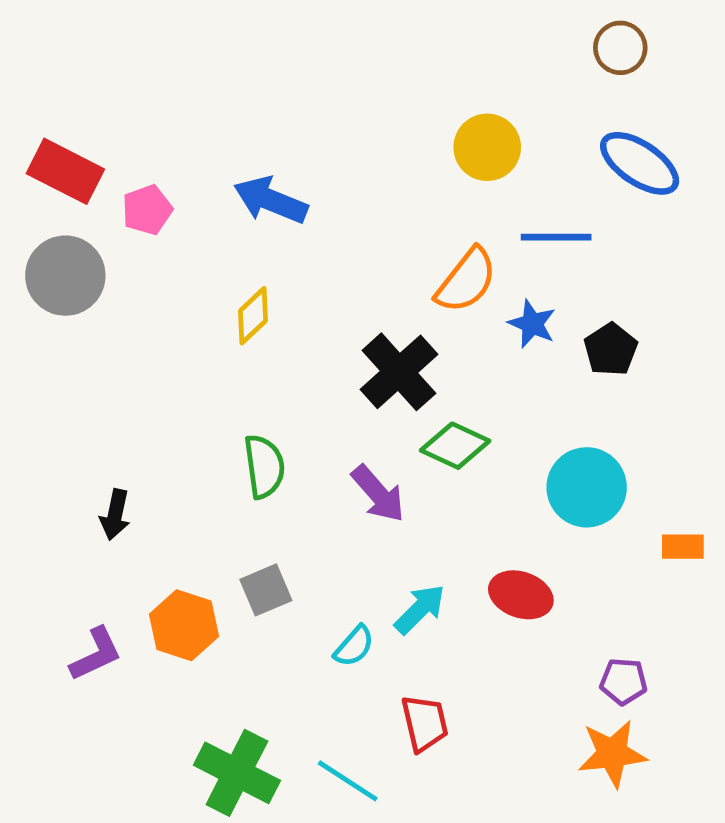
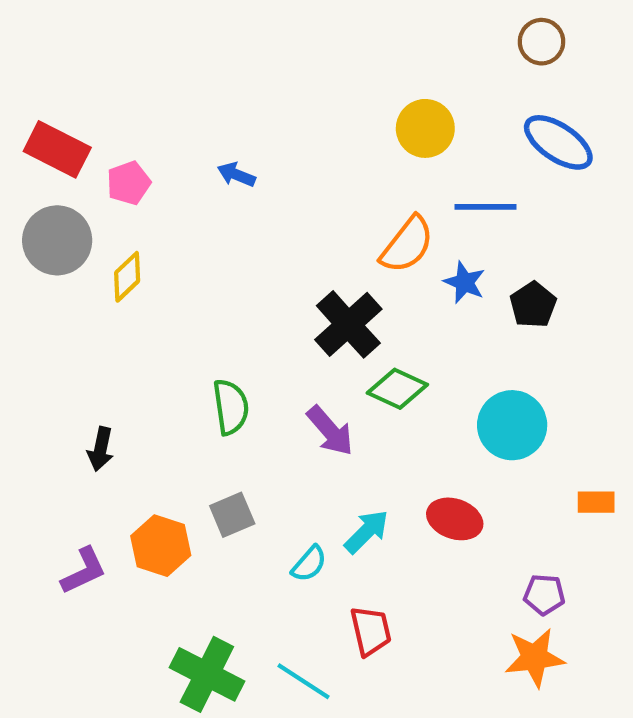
blue arrow: (271, 200) -> (236, 175), size x0.6
yellow diamond: (253, 316) -> (127, 277), moved
orange rectangle: (683, 547) -> (596, 502), moved

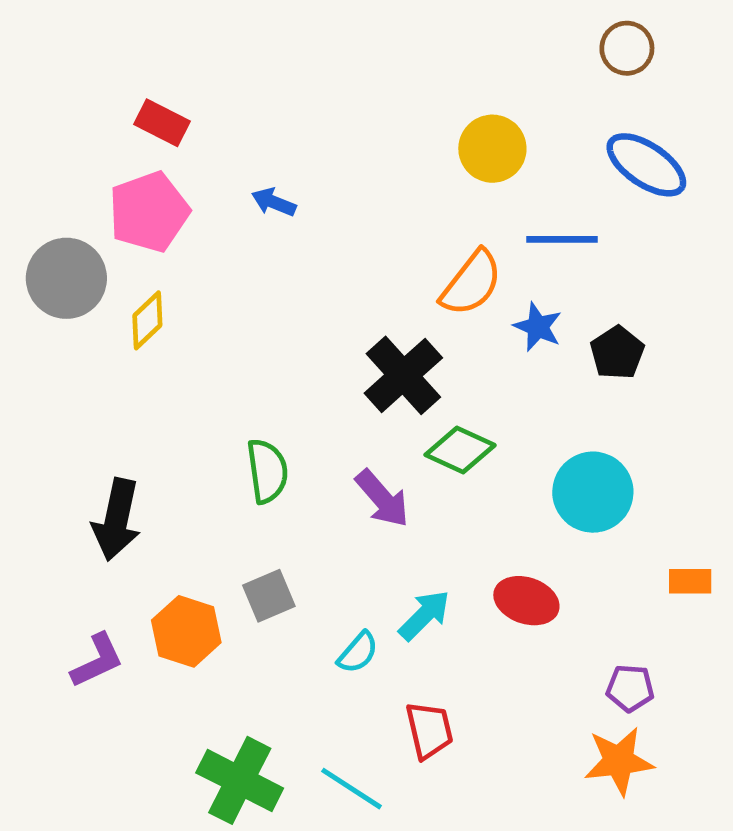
red rectangle: (57, 149) -> (162, 123), moved, size x0.7
pink pentagon: (129, 183) -> (149, 212), size x1.6
black arrow: (101, 449) -> (117, 520), size x1.6

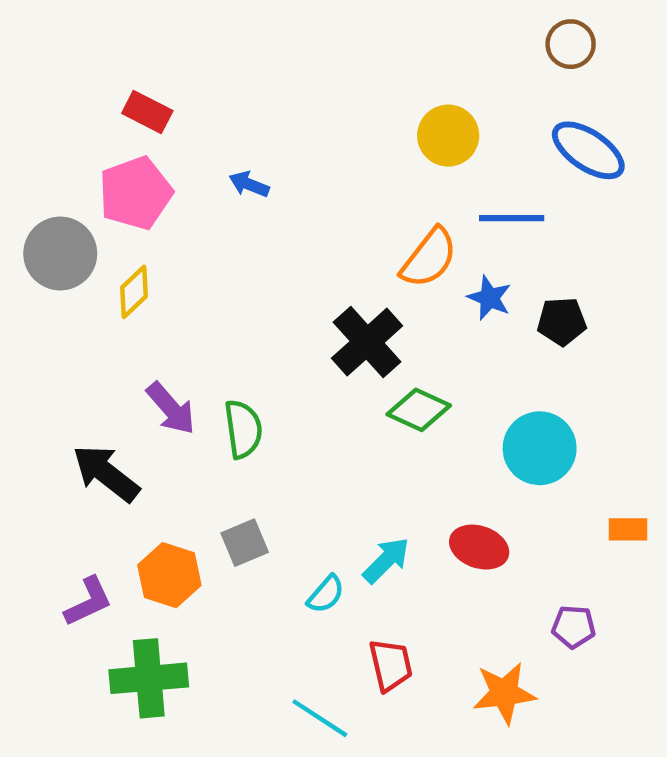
black pentagon: (617, 353) -> (562, 321), turned 30
purple arrow: (382, 499) -> (171, 408), moved
black arrow: (117, 520) -> (106, 473), turned 116
orange star: (619, 761) -> (504, 693), moved
green cross: (240, 780) -> (149, 678), moved, turned -32

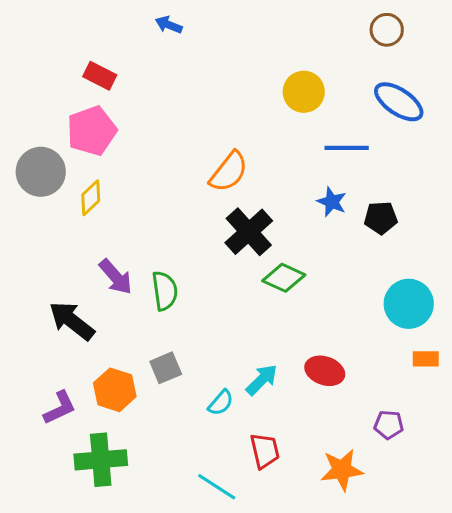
blue arrow: (249, 184) -> (169, 25), moved
orange semicircle: (429, 258) -> (229, 172), moved
cyan circle: (540, 448) -> (409, 304), moved

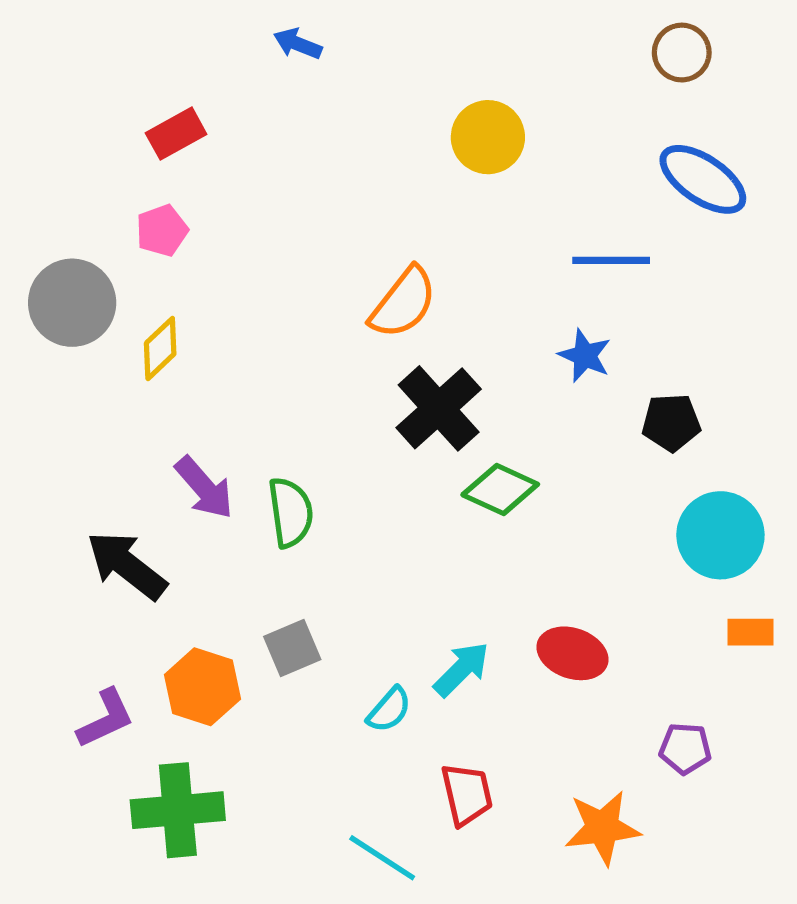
red rectangle: (100, 76) -> (176, 134), turned -56
yellow circle: (304, 92) -> (488, 137), moved
pink pentagon: (92, 131) -> (162, 230), size x0.6
black pentagon: (381, 218) -> (671, 423), moved

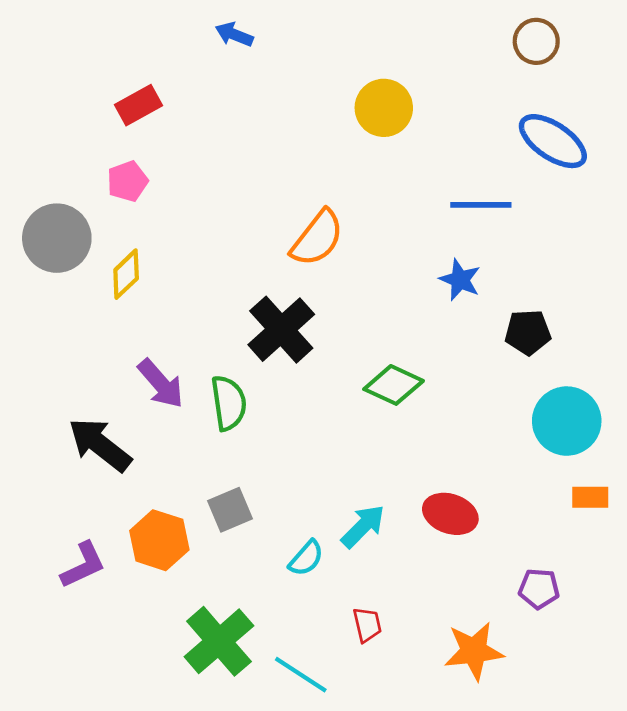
black cross: (439, 408) -> (281, 330), moved
red trapezoid: (467, 794) -> (367, 625), size x0.7
green cross: (178, 810) -> (219, 641), moved, turned -36

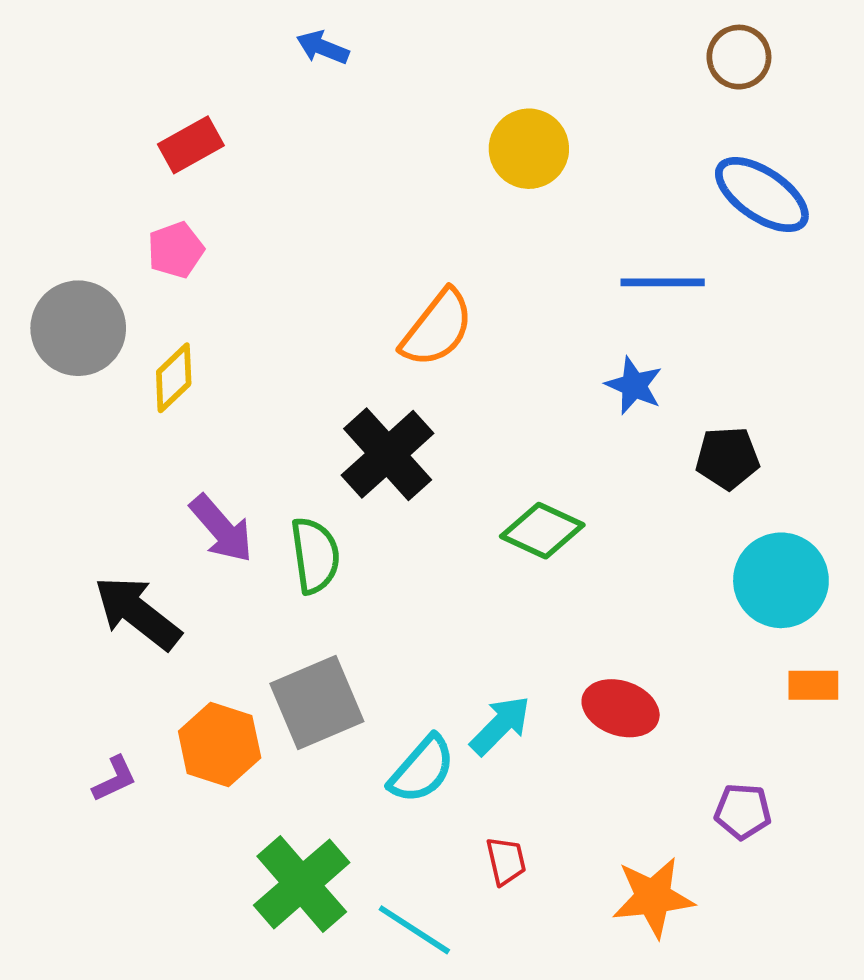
gray square: (230, 510) -> (317, 703), size x1.5
cyan semicircle: (306, 558) -> (422, 769), size x1.4
purple L-shape: (83, 565) -> (114, 779), size x0.7

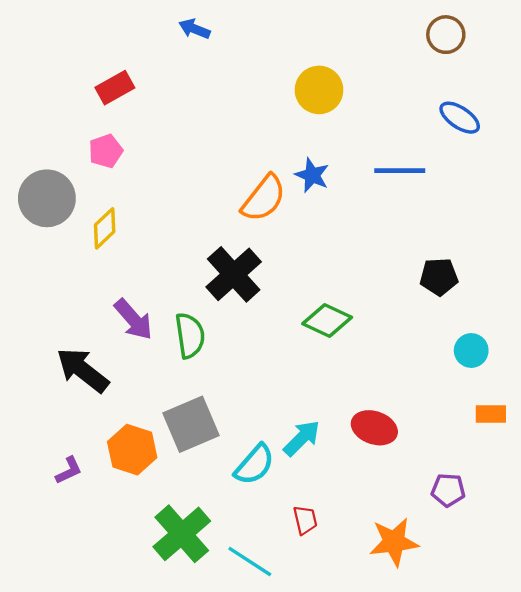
blue ellipse: (762, 195) -> (460, 118), size x0.7
blue star: (634, 386) -> (312, 175), moved
cyan circle: (781, 580) -> (471, 351), size x0.6

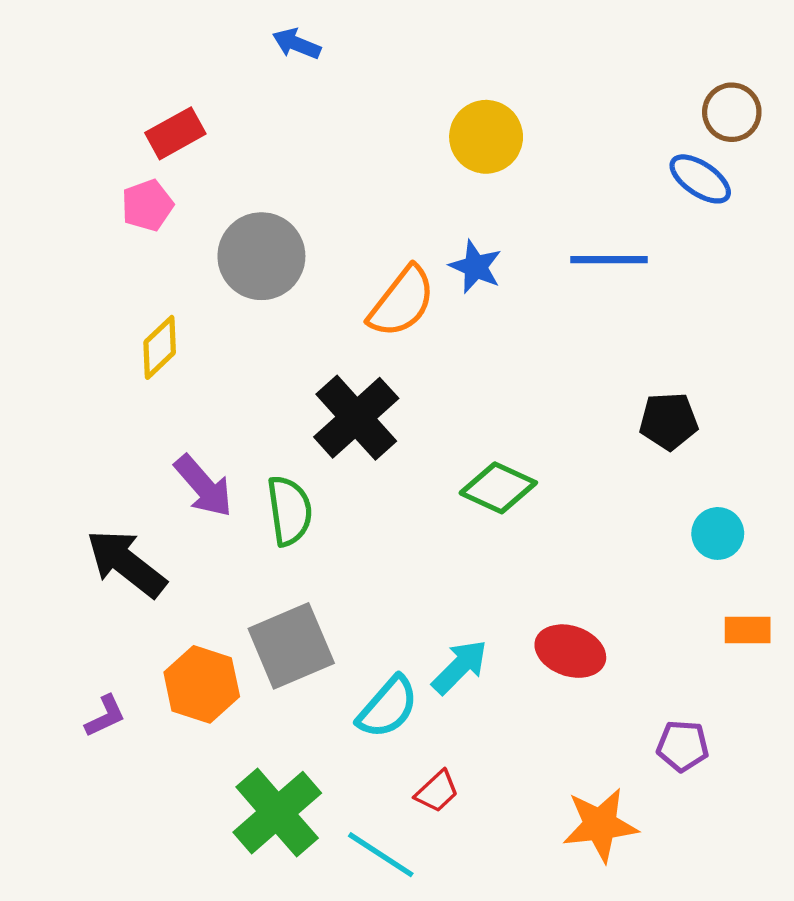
brown circle: (446, 35) -> (732, 112), moved
pink pentagon: (106, 151) -> (147, 205), moved
gray circle: (47, 198) -> (261, 256), moved
red trapezoid: (305, 520) -> (437, 792), moved, turned 60

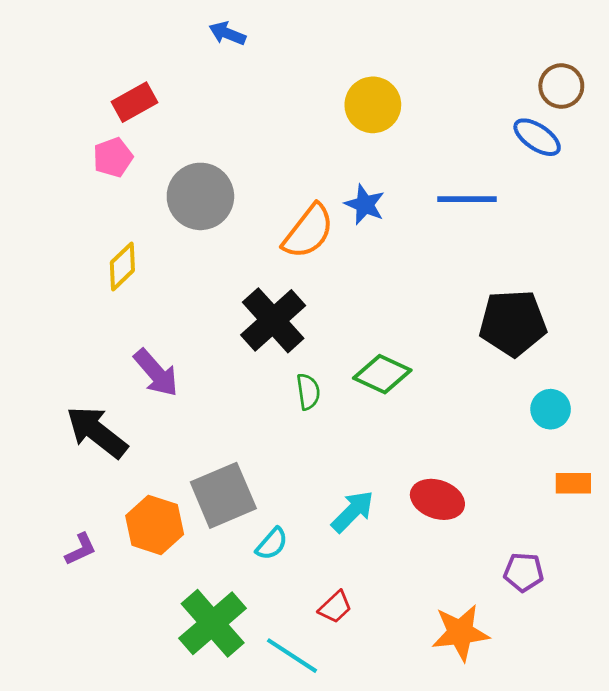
black pentagon: (669, 421) -> (513, 323), size x1.5
green semicircle: (289, 511) -> (308, 392), moved, size x0.7
cyan semicircle: (388, 707) -> (272, 544), moved, size x0.7

